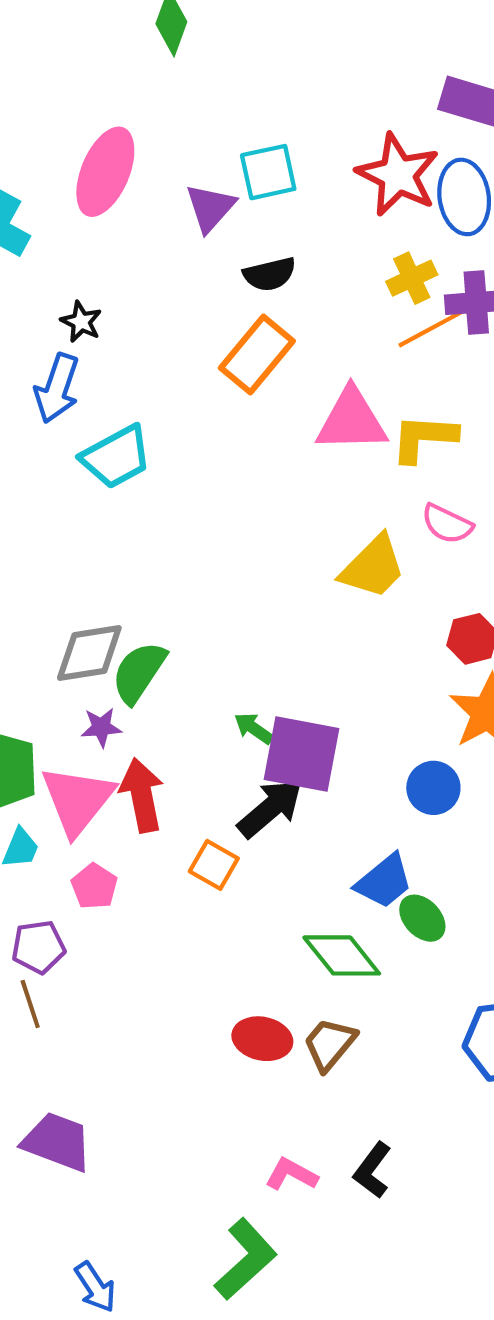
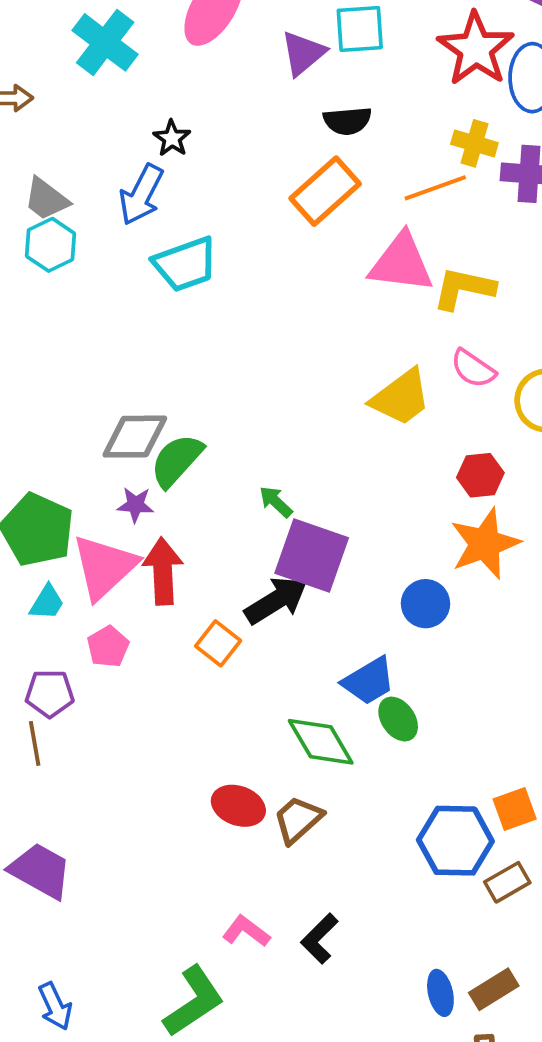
yellow cross: (412, 278) -> (474, 143), turned 33
orange line: (430, 329) -> (435, 188), moved
green arrow: (254, 728) -> (276, 502), moved

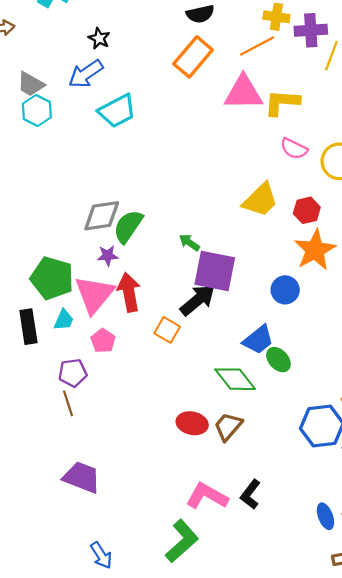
blue arrow: (141, 195) -> (86, 74), turned 36
yellow trapezoid: (401, 397) -> (260, 200), moved
pink L-shape: (246, 931) -> (207, 496), size x1.5

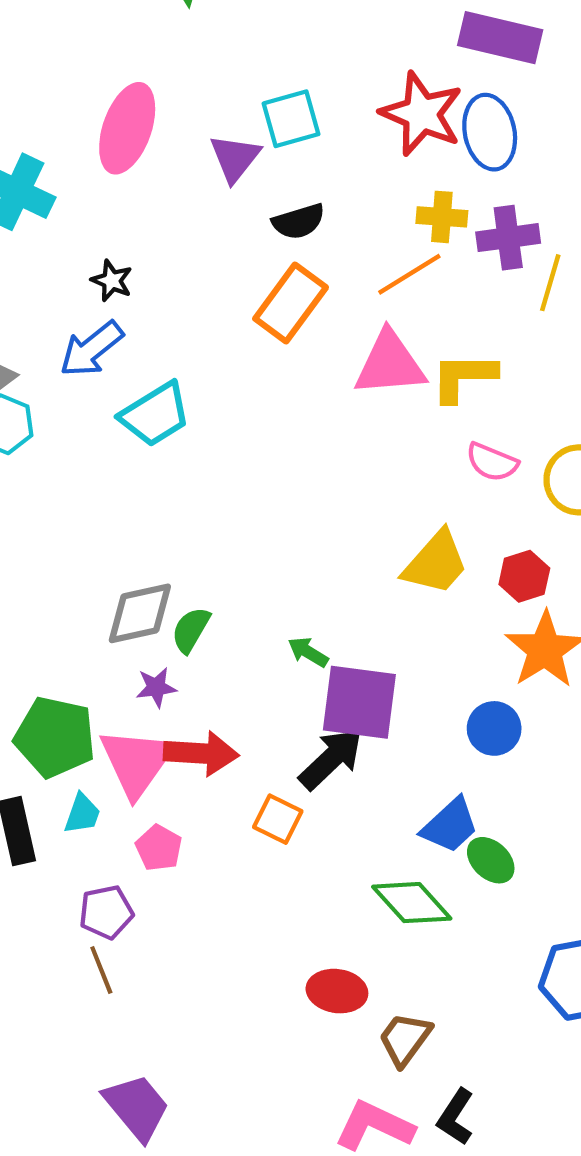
green semicircle: (128, 226) -> (191, 630), size x0.7
red arrow: (129, 292) -> (201, 753), turned 108
brown trapezoid: (228, 426) -> (405, 1039), moved
purple trapezoid: (82, 477) -> (137, 1107), turned 33

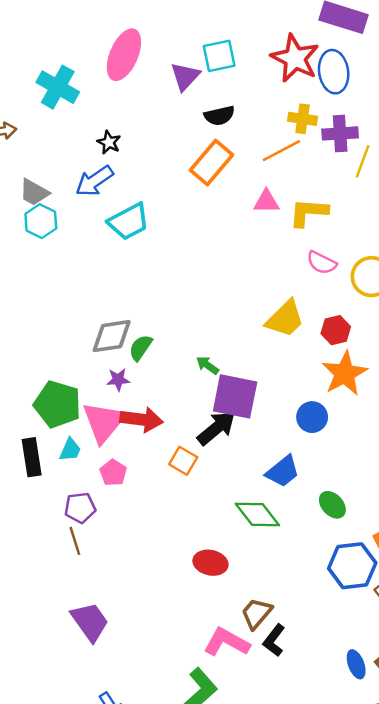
pink triangle: (390, 364) -> (266, 202), size x0.6
green ellipse: (491, 860) -> (332, 505), moved
brown trapezoid: (405, 1039) -> (256, 613), moved

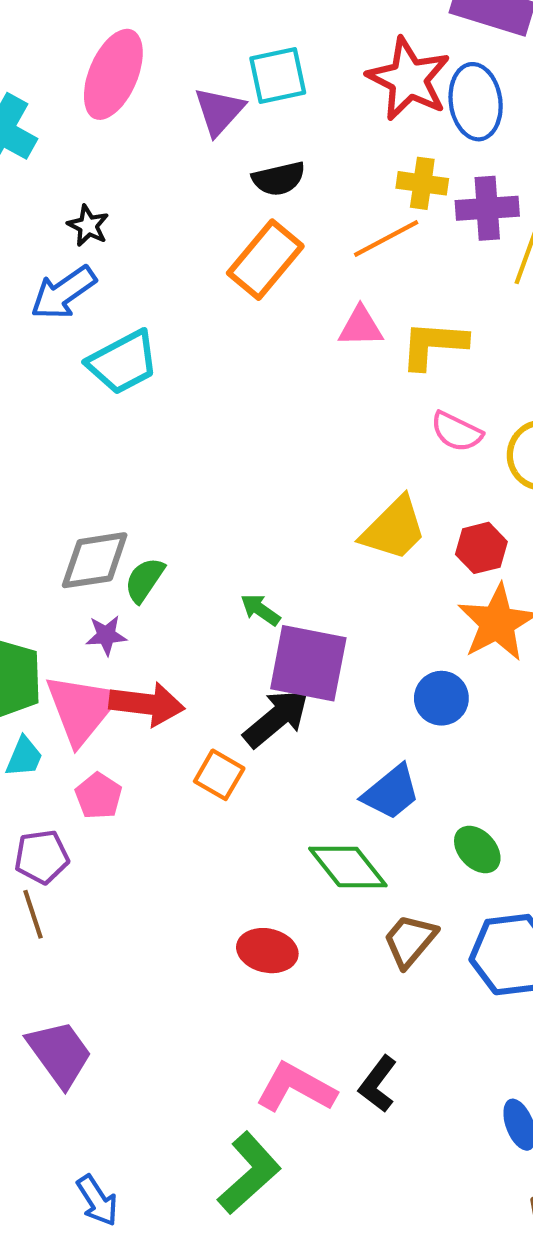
brown trapezoid: (256, 613) -> (410, 941), moved

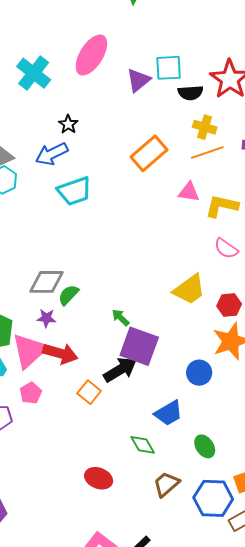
black semicircle: (279, 179) -> (190, 93), moved
yellow cross: (422, 183) -> (205, 127), moved
green diamond: (348, 867) -> (143, 445), size x0.7

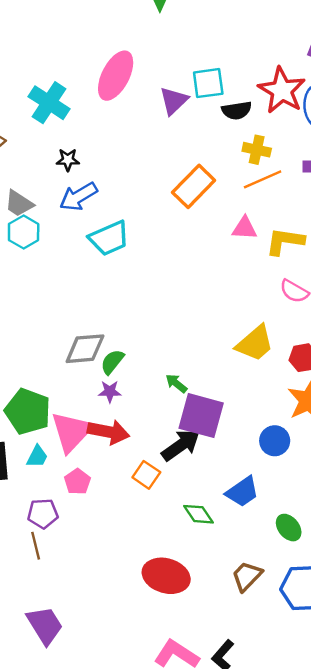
black star: (68, 124) -> (68, 160), moved, turned -30
purple star: (46, 318) -> (110, 391), moved
green diamond: (143, 445) -> (198, 514), moved
red ellipse: (99, 478) -> (166, 576), size x1.4

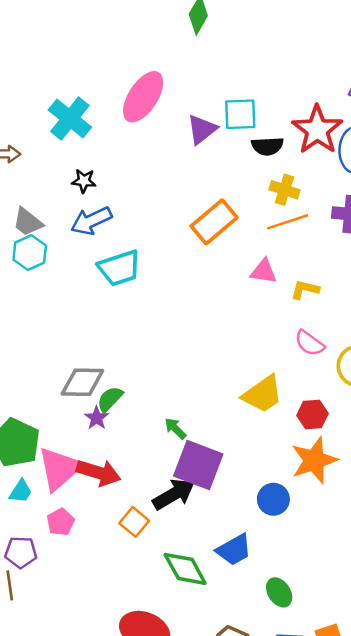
yellow L-shape: (285, 241) -> (305, 289), size x0.7
purple star: (110, 391) -> (97, 418), moved, turned 30
green diamond: (198, 514) -> (185, 569), size x1.4

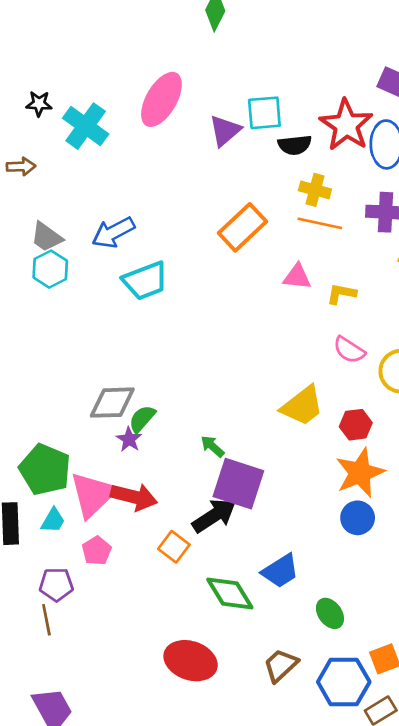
black star: (84, 181) -> (39, 104), moved
orange line: (288, 222) -> (320, 223), turned 33
blue circle: (273, 499) -> (358, 518), moved

